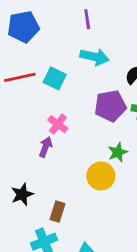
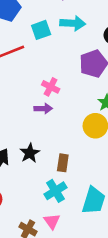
cyan square: (55, 78) -> (41, 30), moved, turned -36
purple arrow: (46, 147) -> (43, 109), turned 78

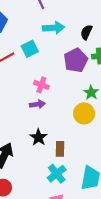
cyan square: (41, 30) -> (30, 49), moved
black star: (30, 153) -> (38, 137), moved

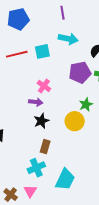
black star: (38, 137) -> (41, 121), moved

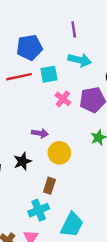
blue pentagon: (18, 19) -> (29, 47), moved
pink cross: (44, 86) -> (63, 99), moved
black star: (41, 121) -> (22, 161), moved
yellow circle: (75, 121) -> (59, 153), moved

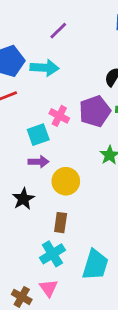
purple line: (74, 29) -> (58, 31), turned 63
cyan arrow: (80, 60) -> (44, 68), moved
cyan square: (49, 74) -> (38, 135), moved

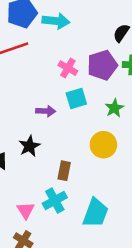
cyan square: (38, 135) -> (76, 98), moved
yellow circle: (66, 181) -> (103, 145), moved
pink triangle: (49, 288) -> (26, 210), moved

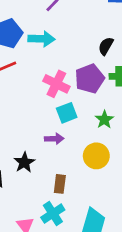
pink cross: (68, 68) -> (56, 84), size x1.4
purple arrow: (46, 111) -> (54, 139), moved

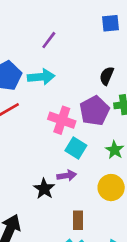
cyan square: (67, 113) -> (76, 148), turned -30
black star: (24, 162) -> (44, 189), moved

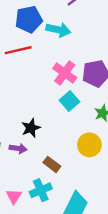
purple arrow: (67, 176) -> (18, 148), moved
brown rectangle: (78, 220) -> (52, 164), turned -70

